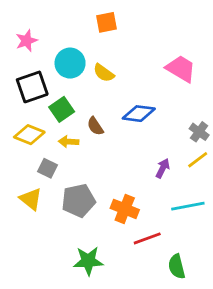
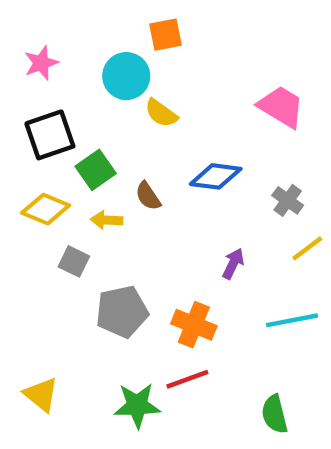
cyan circle: (70, 63) -> (126, 76), moved
gray cross: (199, 132) -> (288, 200), moved
purple arrow: (163, 168) -> (233, 264), moved
yellow triangle: (31, 199) -> (41, 395), moved
red line: (147, 238) -> (187, 379), moved

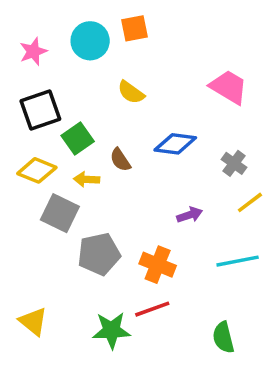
cyan circle: (126, 76) -> (90, 41), moved
gray square: (74, 261) -> (60, 213), size x1.5
purple arrow: (233, 264) -> (190, 215), turned 45

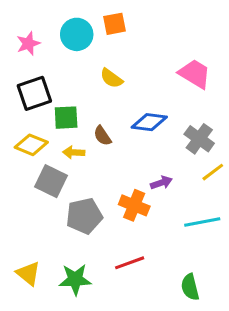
green square: (78, 139) -> (66, 118), turned 32
gray cross: (234, 163) -> (199, 139), size x1.4
orange cross: (158, 265) -> (134, 205), moved
green star: (111, 330) -> (75, 279), moved

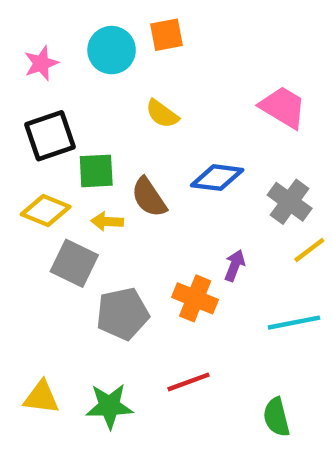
brown semicircle: (102, 136) -> (149, 197), size x1.4
purple arrow: (161, 183) -> (235, 265), turned -50
yellow triangle: (28, 273) -> (41, 397), turned -32

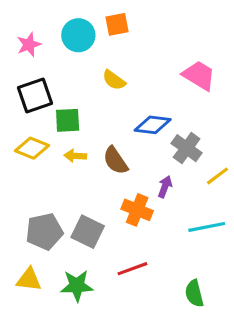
brown semicircle: (149, 197) -> (115, 160), moved
gray cross: (290, 202) -> (187, 148), moved
gray square: (74, 263) -> (88, 232), moved
gray pentagon: (123, 314) -> (44, 232), moved

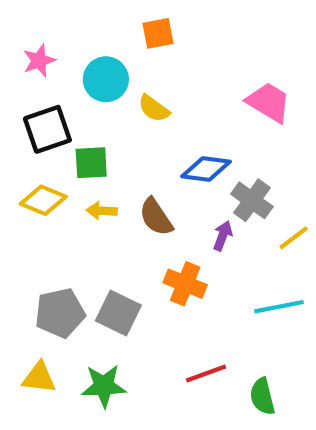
cyan circle: (78, 35) -> (106, 79), moved
purple arrow: (165, 187) -> (223, 236), moved
red line: (132, 269) -> (206, 373), moved

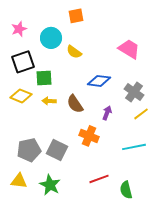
gray cross: (252, 200) -> (134, 92), moved
green star: (104, 386) -> (50, 185), turned 30

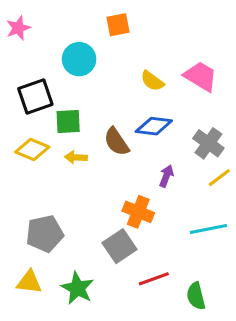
pink star: (19, 29) -> (18, 28), moved
yellow semicircle: (74, 52) -> (152, 81), moved
brown semicircle: (75, 104) -> (116, 142), moved
gray square: (57, 150) -> (120, 246), moved, turned 30

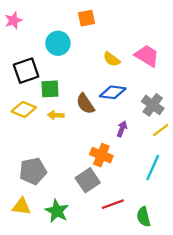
cyan line: (208, 229) -> (153, 168), turned -55

